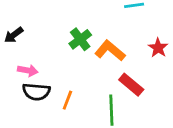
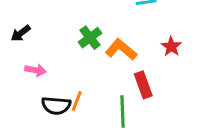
red rectangle: (131, 85) -> (143, 85), turned 30
black semicircle: (36, 92) -> (56, 106), moved

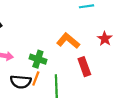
green cross: (90, 38) -> (38, 59), moved, turned -35
green line: (123, 111) -> (56, 86), moved

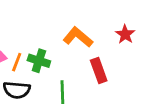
orange line: (36, 79) -> (17, 62), moved

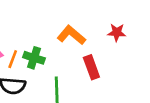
red star: (125, 34) -> (117, 32), turned -30

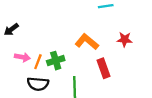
green cross: (34, 58) -> (56, 61), turned -35

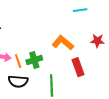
orange line: (38, 62) -> (18, 61), turned -40

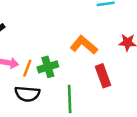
orange line: (18, 61) -> (27, 68), turned 40

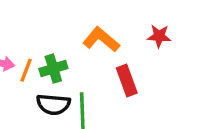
black semicircle: (27, 94) -> (53, 104), moved

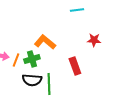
orange L-shape: (101, 40) -> (45, 42), moved

